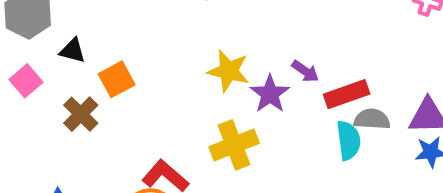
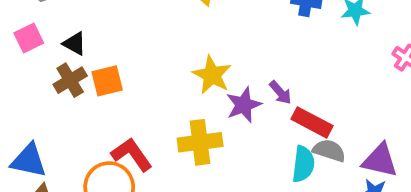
black triangle: (73, 51) -> (75, 44), moved
orange square: (117, 79) -> (107, 81), moved
red rectangle: (347, 94) -> (312, 122), turned 33

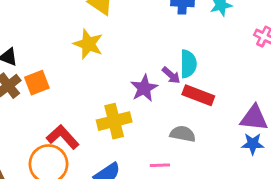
yellow star: (212, 75) -> (88, 44), moved
gray semicircle: (329, 150) -> (183, 134), moved
cyan semicircle: (303, 164) -> (188, 64), moved

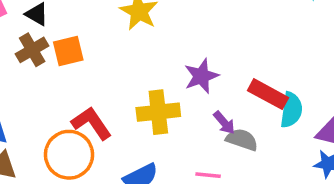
cyan semicircle: (188, 64) -> (291, 110), moved
purple arrow: (171, 75) -> (224, 123), moved

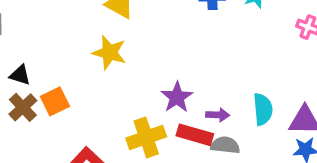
red rectangle: (268, 94) -> (195, 135), moved
purple arrow: (224, 123) -> (218, 115), moved, turned -35

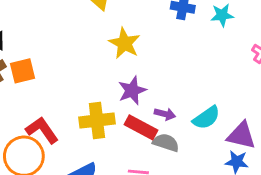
yellow star: (109, 53) -> (125, 43), moved
cyan semicircle: (263, 109) -> (206, 118), turned 48

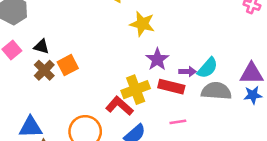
cyan semicircle: (206, 118) -> (208, 68), moved
red L-shape: (42, 130) -> (119, 106), moved
gray semicircle: (166, 143) -> (216, 91), moved, size x1.4

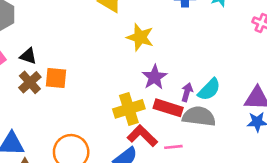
orange square: (68, 65) -> (56, 78), turned 30
purple arrow: (188, 71) -> (187, 92), turned -77
gray semicircle: (216, 91) -> (199, 116), moved
red L-shape: (119, 106) -> (142, 136), moved

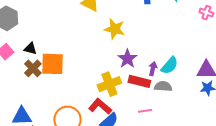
orange square: (56, 78) -> (53, 64), size x1.4
gray semicircle: (199, 116) -> (163, 86), size x0.7
red L-shape: (142, 136) -> (100, 106), moved

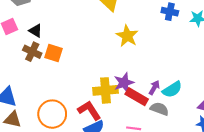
purple star: (127, 59) -> (124, 83), moved
orange square: (53, 64) -> (53, 53), size x0.7
brown cross: (33, 68) -> (32, 52), turned -36

